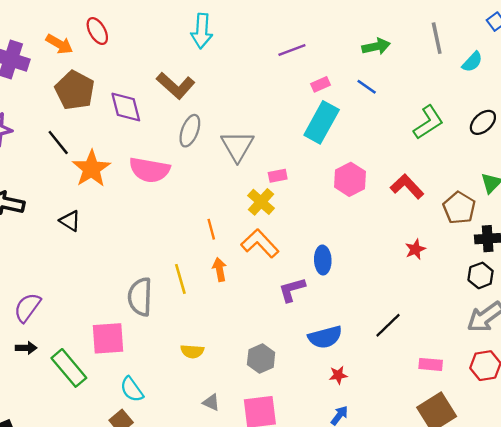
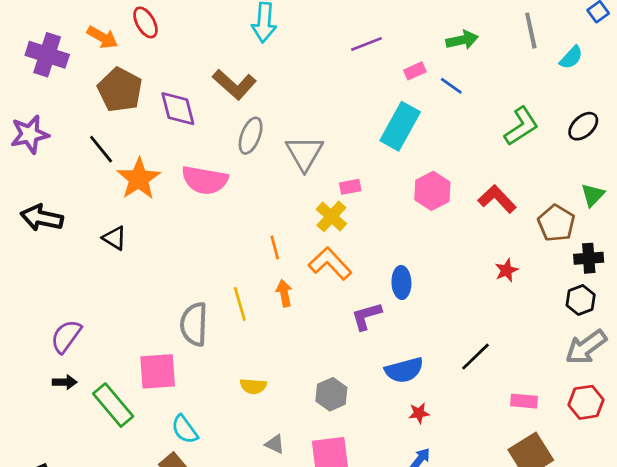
pink rectangle: (320, 84) -> (415, 71), moved

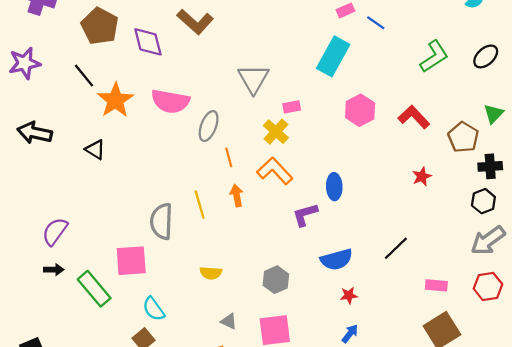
gray ellipse: (251, 136) -> (209, 126), moved

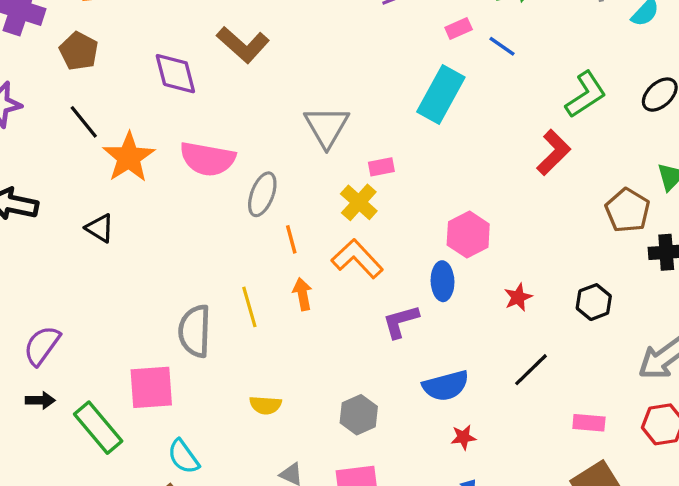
brown pentagon: (100, 26) -> (79, 51), moved, size x0.7
pink hexagon: (360, 110) -> (468, 235), moved
red L-shape: (414, 117) -> (554, 152), moved, turned 88
red star: (422, 176) -> (518, 297), moved
black hexagon: (483, 201) -> (594, 302), moved

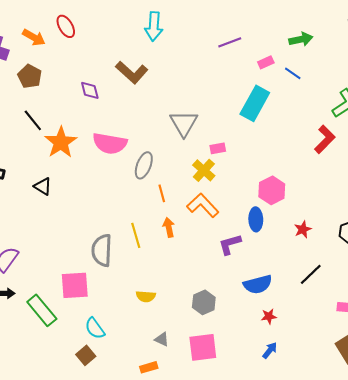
purple diamond: (175, 74) -> (90, 90), size x0.7

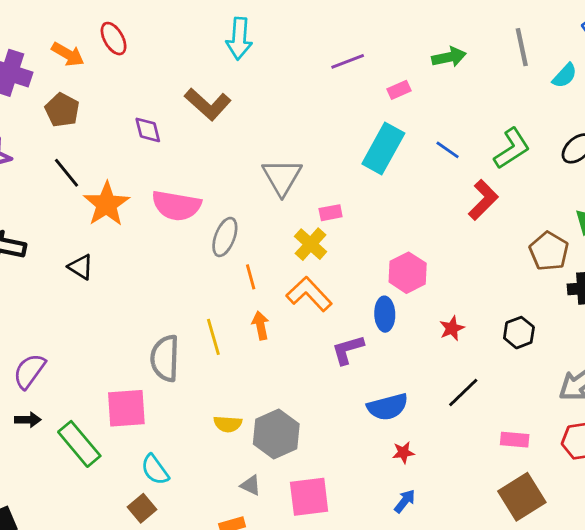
blue line: (293, 73) -> (448, 150), moved
gray hexagon: (204, 302) -> (276, 434), moved, size x1.4

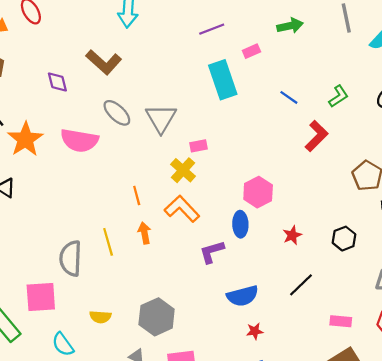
cyan rectangle: (383, 148) -> (223, 80), moved, turned -48
green L-shape: (512, 148) -> (339, 96), size x0.7
gray ellipse: (225, 237) -> (117, 113), moved, turned -68
yellow semicircle: (228, 424) -> (100, 317), moved

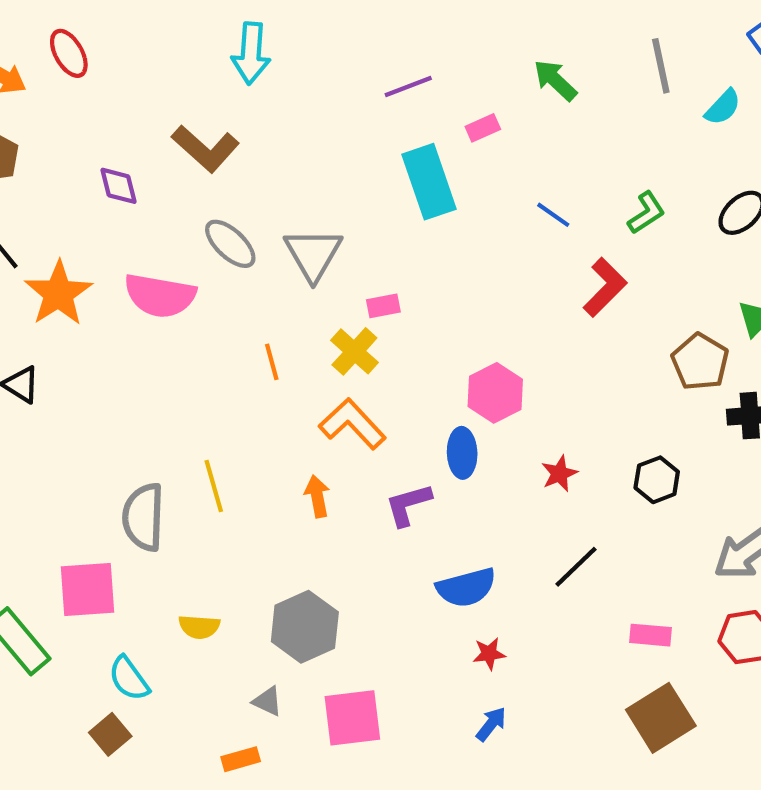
green arrow: (290, 26) -> (555, 80), turned -125
orange line: (137, 196) -> (272, 362), moved
orange arrow: (144, 233) -> (317, 496), moved

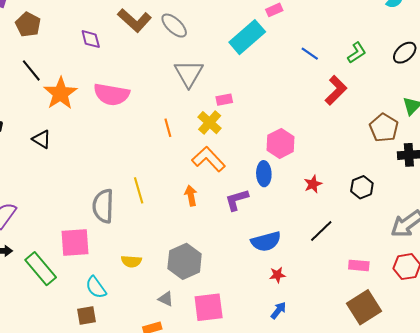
cyan rectangle: (429, 182) -> (247, 37), turned 68
gray ellipse: (230, 244) -> (174, 26), moved
brown square: (110, 734) -> (86, 316), turned 30

